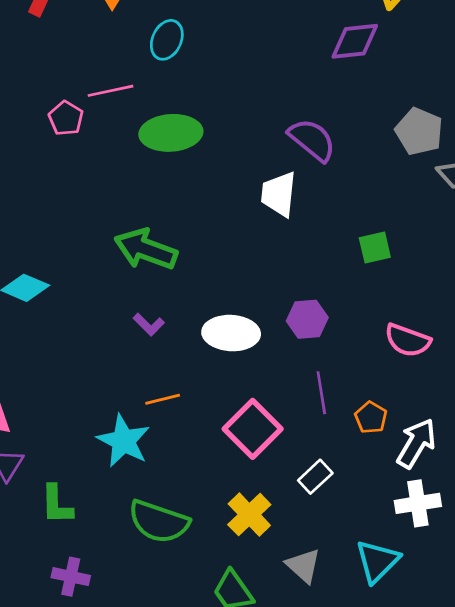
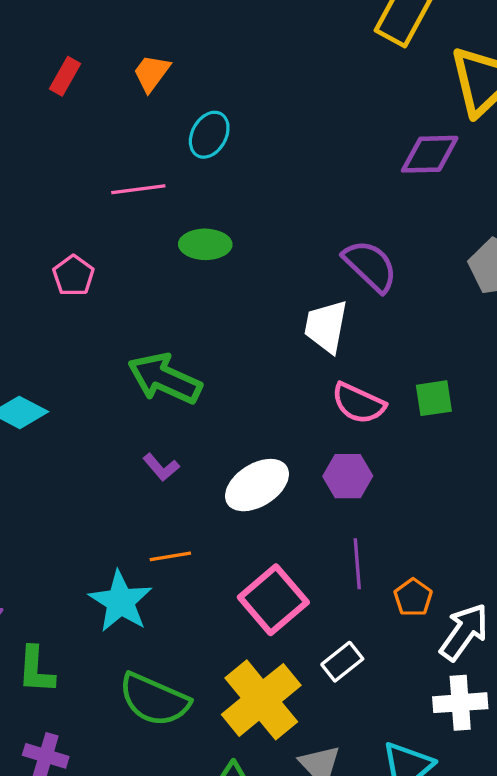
pink pentagon: (66, 118) -> (73, 276), moved
green ellipse: (171, 133) -> (205, 244), size x0.7
white ellipse: (231, 333) -> (257, 485), turned -40
pink semicircle: (408, 340) -> (358, 403), moved
yellow cross: (249, 515) -> (261, 700), size x1.5

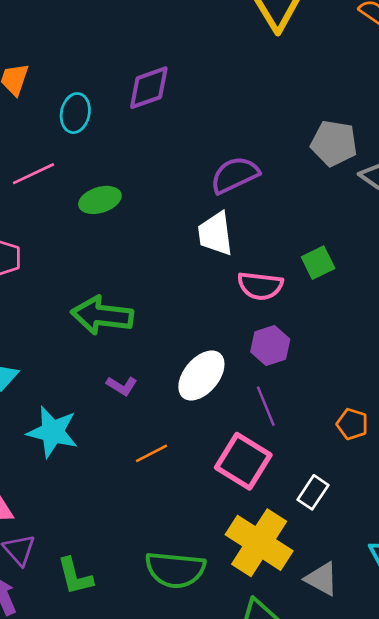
purple diamond: (430, 154) -> (149, 88), moved
purple semicircle: (370, 266) -> (235, 175), turned -51
purple line: (357, 564) -> (266, 406), moved
cyan star: (121, 601) -> (53, 432), moved

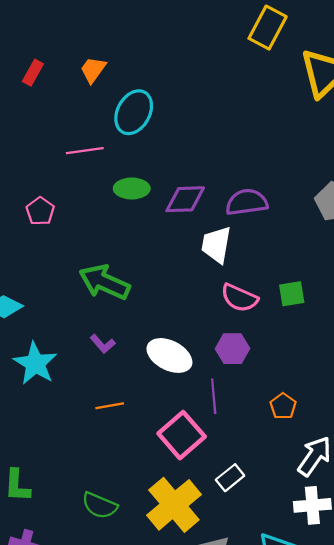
purple diamond: (149, 88) -> (185, 199), moved
cyan ellipse: (75, 113) -> (134, 112), size x1.4
white ellipse: (201, 376) -> (169, 355), turned 60
orange pentagon: (352, 424) -> (283, 406), moved
green semicircle: (175, 570) -> (100, 505), size x0.7

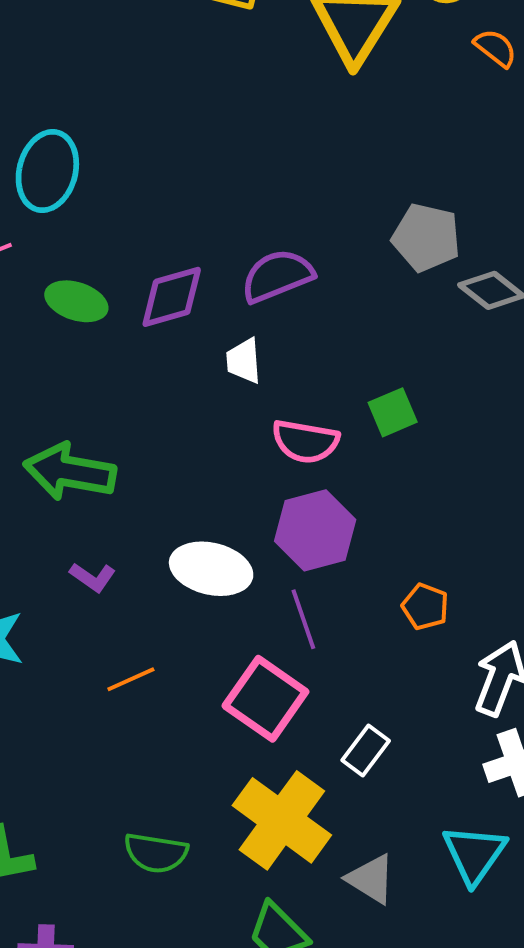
green ellipse: (132, 188) -> (76, 301), turned 32
white trapezoid: (216, 245) -> (244, 361), size x0.7
purple hexagon: (232, 349) -> (315, 530), size x1.4

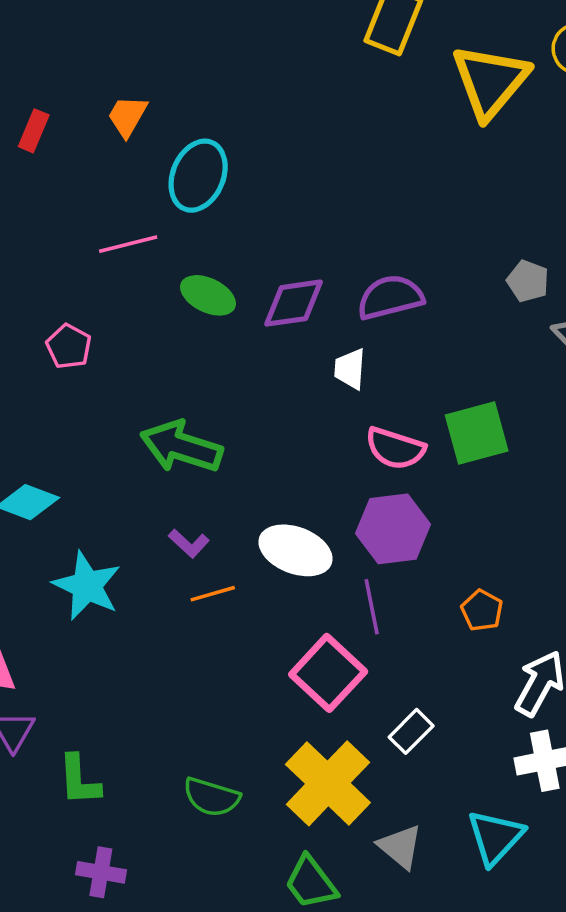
gray pentagon: (426, 237) -> (528, 281), size x0.7
green square: (393, 412) -> (477, 433), size x1.5
orange line: (131, 679) -> (213, 594), moved

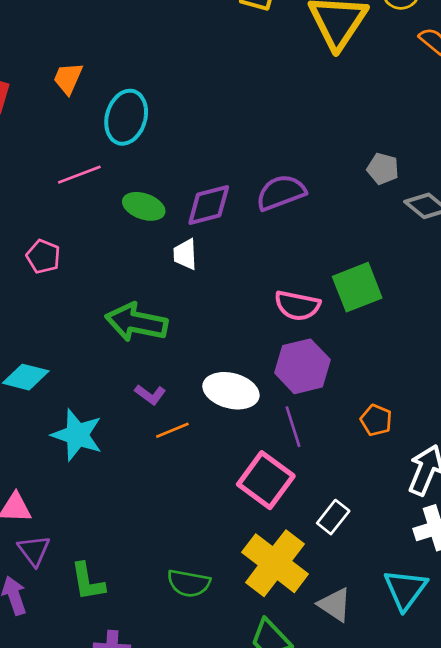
white trapezoid: (350, 369) -> (185, 254), moved

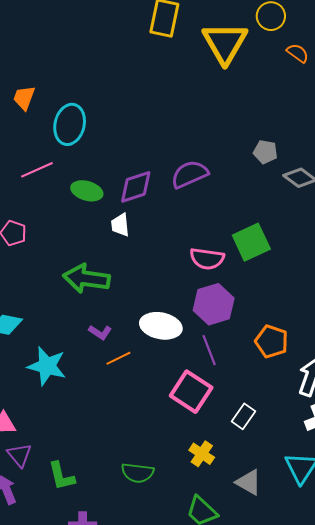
orange pentagon: (376, 420) -> (272, 341), size x1.4
yellow cross: (275, 563) -> (202, 454), size x0.5

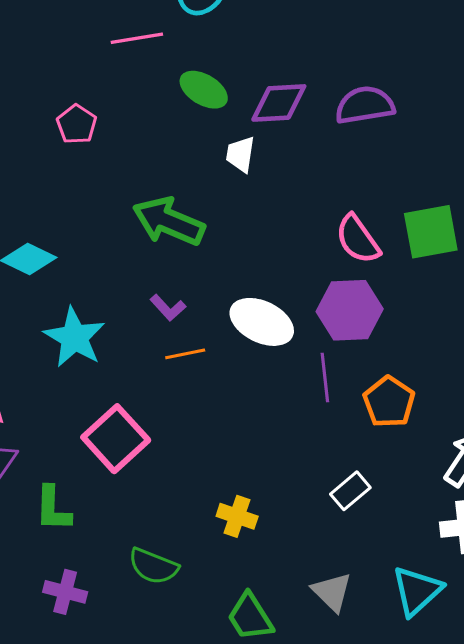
pink semicircle: (207, 259) -> (358, 239), turned 32
orange pentagon: (272, 341) -> (389, 402), moved
pink square: (191, 392) -> (116, 439), moved
yellow cross: (202, 454) -> (237, 516), moved, turned -30
green semicircle: (138, 473) -> (153, 566), moved

